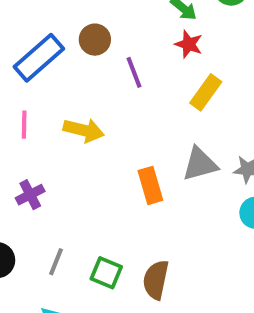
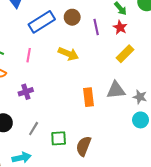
purple line: (134, 72) -> (96, 27), moved
yellow arrow: (84, 130) -> (68, 54), moved
green square: (106, 273) -> (59, 138), turned -35

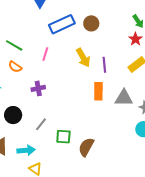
purple line: (96, 27) -> (104, 65), moved
yellow arrow: (68, 54) -> (83, 58), turned 30
orange rectangle: (89, 97) -> (98, 91), moved

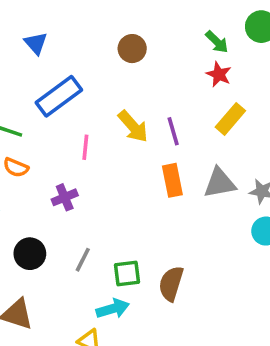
brown circle: (91, 23) -> (132, 49), moved
blue rectangle: (62, 24) -> (59, 96), moved
pink line: (45, 54) -> (85, 147), moved
cyan arrow: (26, 150) -> (113, 309), moved

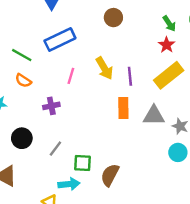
yellow rectangle: (230, 119) -> (169, 75), size x1.4

